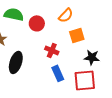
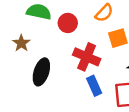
red cross: (52, 50) -> (87, 57), size x1.5

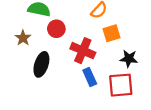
red circle: (68, 23) -> (56, 29), moved

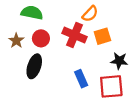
red circle: (56, 29) -> (41, 38), moved
red cross: (83, 51) -> (74, 35), moved

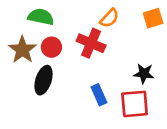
orange square: (102, 36) -> (153, 18), moved
brown star: (16, 41) -> (22, 50), size x1.5

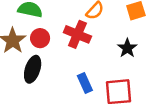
black star: (144, 74) -> (127, 48), moved, turned 30

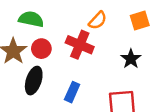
blue rectangle: (85, 83) -> (72, 92), moved, turned 48

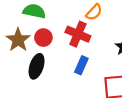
blue rectangle: (72, 92) -> (81, 65), moved

